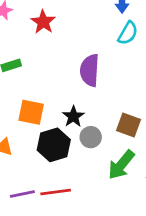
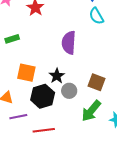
cyan semicircle: (128, 33) -> (96, 16), turned 120
purple line: (22, 194) -> (18, 117), moved

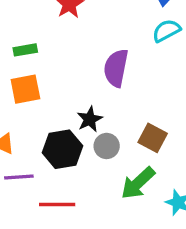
cyan semicircle: (96, 16) -> (166, 31), turned 84
orange square: (26, 73) -> (25, 89), moved, turned -30

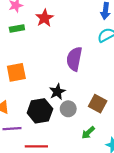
green rectangle: (25, 50) -> (17, 28), moved
green arrow: (138, 183) -> (88, 133), size x0.6

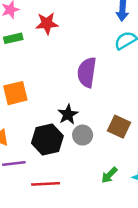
red star: (45, 18) -> (47, 23), turned 30
green arrow: (88, 133) -> (109, 175), moved

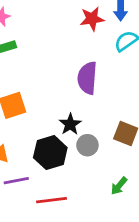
red star: (47, 23) -> (92, 19), moved

